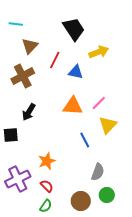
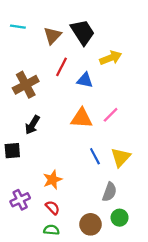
brown triangle: (30, 46) -> (53, 36), moved
yellow triangle: (108, 125) -> (121, 157), moved
purple cross: (18, 179) -> (20, 200), size x0.7
green semicircle: (46, 206) -> (51, 230), turned -120

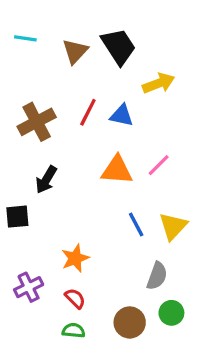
red line: (61, 67) -> (88, 112), moved

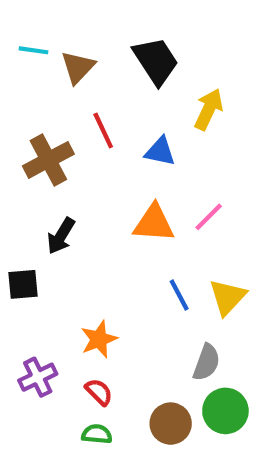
brown triangle: (75, 51) -> (78, 67), moved
yellow arrow: (159, 83) -> (209, 109), turned -44
red line: (88, 112) -> (103, 130), moved, turned -52
green circle: (171, 313) -> (225, 411), size x1.4

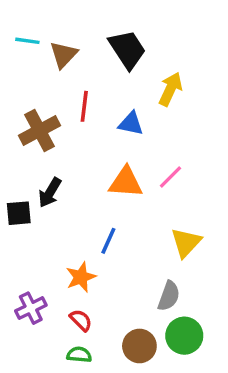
red line: (103, 130) -> (84, 106), turned 32
black square: (23, 284) -> (19, 213), moved
blue line: (179, 295) -> (108, 241), moved, turned 52

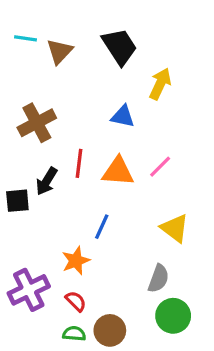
red line: (84, 106) -> (79, 163), moved
yellow triangle: (186, 243) -> (175, 228), turned -36
purple cross: (31, 308) -> (29, 290), size x1.4
brown circle: (139, 346) -> (110, 330), moved

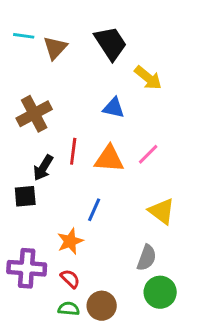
yellow arrow: (160, 84) -> (148, 78), turned 104
black square: (17, 201) -> (25, 196), moved
purple cross: (29, 290) -> (27, 268), turned 30

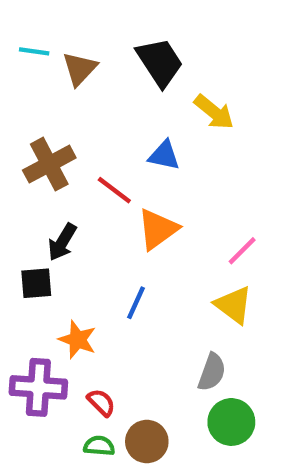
red line: (73, 151) -> (114, 190), moved, turned -60
pink line: (148, 154) -> (242, 251), moved
orange triangle: (109, 159) -> (158, 229), turned -40
orange star: (70, 241) -> (77, 340), moved, turned -30

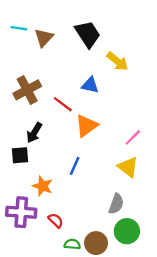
brown circle: (147, 441) -> (96, 243), moved
green semicircle: (99, 446) -> (72, 244), moved

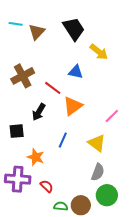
black arrow: (34, 133) -> (39, 112), moved
yellow triangle: (128, 167) -> (97, 143), moved

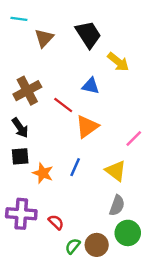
cyan line: (16, 24) -> (19, 19), moved
black arrow: (39, 112) -> (20, 128), moved, turned -66
orange star: (36, 157) -> (43, 173), moved
green semicircle: (61, 206) -> (73, 246), turned -56

